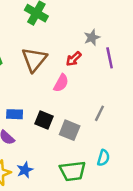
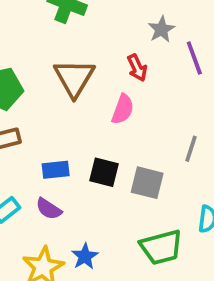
red arrow: (74, 59) -> (137, 68), turned -63

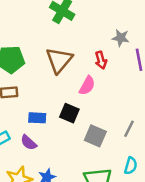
gray star: (161, 29) -> (121, 38), turned 30
gray line: (191, 149) -> (129, 129), moved
black square: (104, 172) -> (69, 113), moved

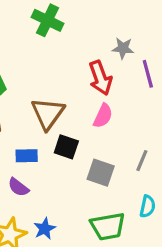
brown triangle: (59, 60) -> (48, 113), moved
red arrow: (101, 60) -> (100, 78), size x1.5
pink semicircle: (87, 86) -> (103, 116), moved

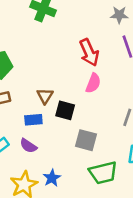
gray star: (123, 48) -> (119, 15), moved
brown triangle: (48, 113) -> (45, 96), moved, size x0.6
gray square: (101, 173) -> (86, 140), moved

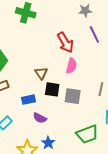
brown triangle: (45, 96) -> (41, 73), moved
gray square: (86, 140) -> (73, 96), moved
purple semicircle: (28, 146) -> (40, 118), moved

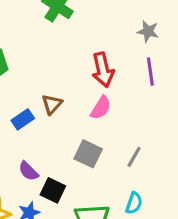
black square: (52, 89) -> (53, 190), moved
blue rectangle: (29, 100) -> (23, 119), moved, turned -40

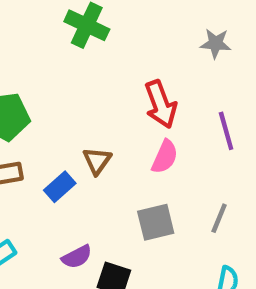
purple line: (150, 72) -> (226, 131), moved
gray square: (88, 154) -> (156, 222), turned -32
purple semicircle: (28, 171) -> (77, 257), turned -65

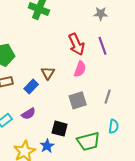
purple line: (226, 131) -> (103, 46), moved
purple semicircle: (77, 257) -> (28, 114), moved

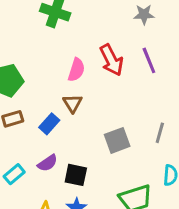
pink semicircle: (80, 69) -> (76, 70), moved
black square: (60, 129) -> (76, 175), moved

